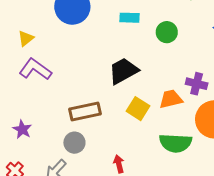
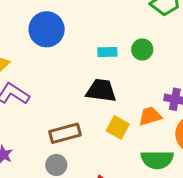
cyan rectangle: (130, 18) -> (107, 52), moved
black trapezoid: (123, 71) -> (101, 91), turned 40

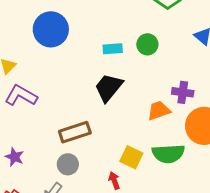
black trapezoid: (101, 91) -> (109, 88), turned -56
yellow square: (118, 127) -> (131, 157), moved

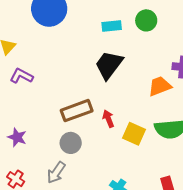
purple L-shape: (21, 96) -> (21, 76), size x0.7
red arrow: (114, 181) -> (108, 119), moved

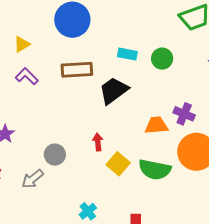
brown rectangle: (77, 111) -> (77, 70), moved

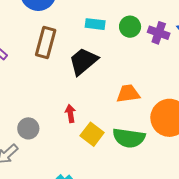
brown rectangle: (77, 70) -> (46, 43), turned -68
purple cross: (184, 114) -> (159, 33), moved

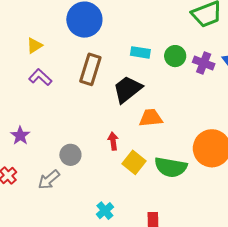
orange trapezoid: (128, 94) -> (151, 118), moved

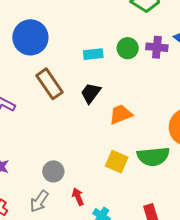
brown rectangle: (90, 69) -> (50, 84), turned -36
black trapezoid: (127, 89) -> (91, 93), size x0.7
red arrow: (113, 141) -> (78, 197), moved

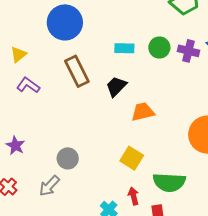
green semicircle: (153, 156) -> (169, 182), moved
red arrow: (78, 197) -> (133, 196), moved

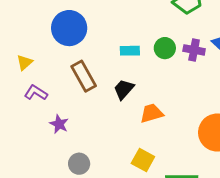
purple star: (15, 146) -> (59, 124), moved

